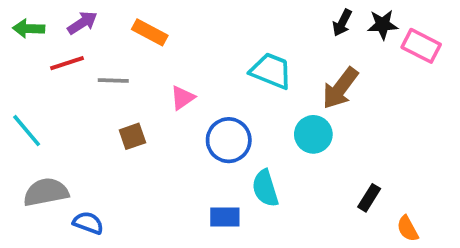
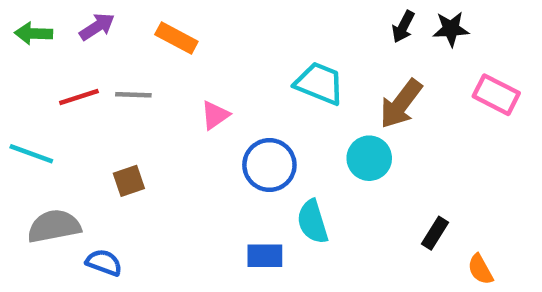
pink rectangle: (421, 46) -> (496, 95), moved
red line: (67, 63) -> (79, 97), moved
cyan line: (27, 131) -> (31, 154), turned -30
brown square: (132, 136) -> (129, 181), moved

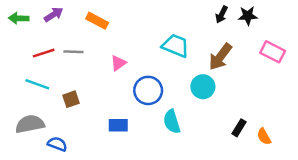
cyan line: (31, 154) -> (37, 84), moved
blue rectangle: (265, 256) -> (118, 125), moved
orange semicircle: (480, 269) -> (264, 136), moved

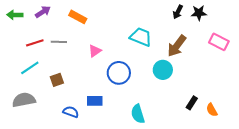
cyan line: (37, 84) -> (30, 68), turned -54
cyan semicircle: (172, 122) -> (138, 114), moved
blue semicircle: (57, 144) -> (71, 112), moved

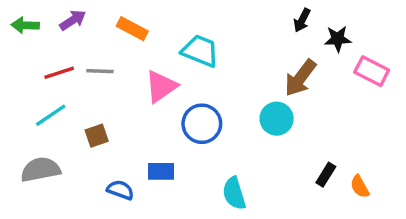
black star: (199, 13) -> (338, 39), moved
cyan trapezoid: (141, 37) -> (200, 51), moved
pink triangle: (95, 51) -> (161, 86), size x1.5

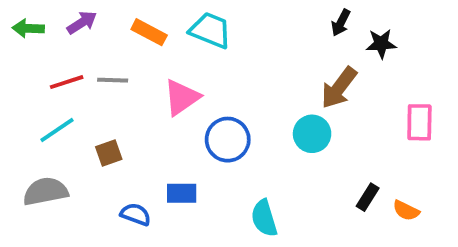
cyan trapezoid: (200, 51) -> (210, 30), moved
pink rectangle: (372, 71) -> (419, 122), moved, turned 64
orange semicircle: (360, 187) -> (406, 211), turned -35

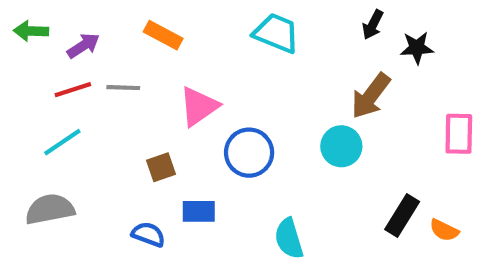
purple arrow: (82, 23) -> (83, 46), moved
cyan trapezoid: (210, 30) -> (276, 33), moved
brown square: (109, 153) -> (161, 167), moved
black rectangle: (368, 197) -> (402, 215), size x1.4

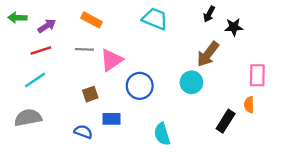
gray line: (123, 88) -> (84, 49), moved
orange semicircle: (444, 230) -> (249, 105), moved, turned 63

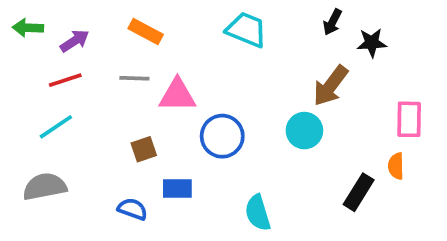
pink triangle: (111, 60) -> (177, 95), turned 35

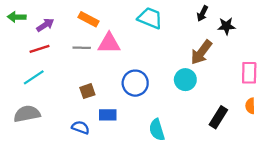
pink triangle: (177, 95) -> (109, 43), moved
orange semicircle: (396, 166) -> (250, 106), moved

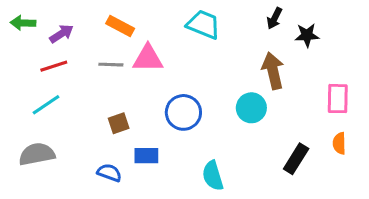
brown arrow: (201, 52) -> (273, 71), turned 130

